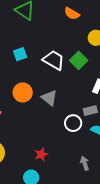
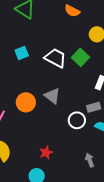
orange circle: (23, 92) -> (26, 102), moved

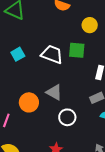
green square: (81, 57) -> (77, 50), turned -30
white circle: (77, 120) -> (67, 117), moved

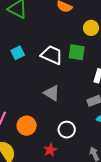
orange circle: (29, 102) -> (27, 126), moved
white circle: (67, 117) -> (67, 130), moved

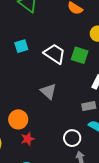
white circle: (67, 130) -> (72, 138), moved
red star: (50, 150) -> (28, 139), moved

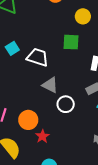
white trapezoid: (55, 54) -> (38, 57), moved
white circle: (72, 138) -> (66, 104), moved

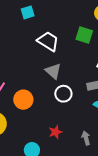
cyan square: (12, 48) -> (28, 12), moved
red star: (42, 136) -> (55, 132), moved

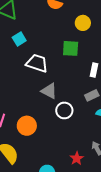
cyan square: (28, 12) -> (19, 39), moved
red star: (55, 132) -> (77, 158), moved

